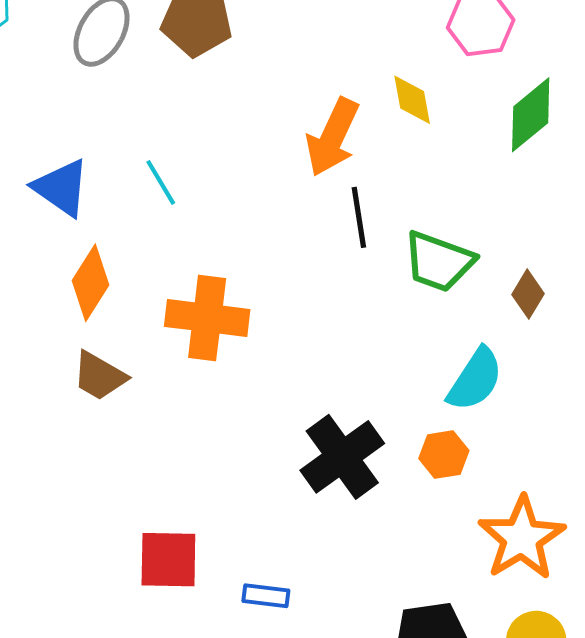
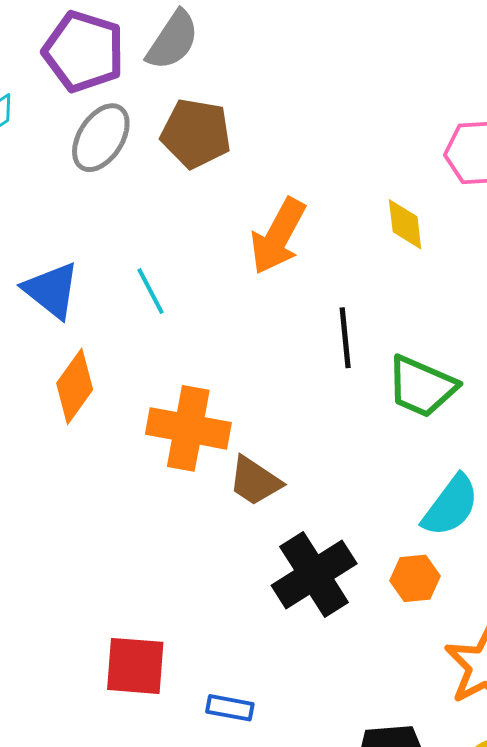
orange arrow: (333, 137) -> (278, 236), moved
brown trapezoid: (99, 376) -> (255, 481), moved

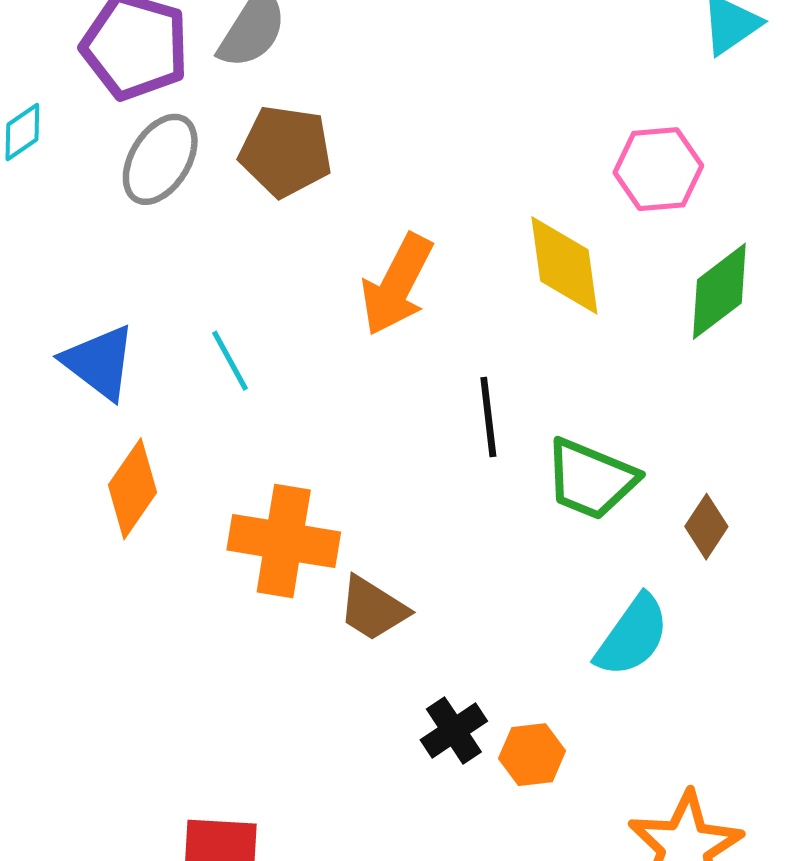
yellow diamond: (405, 224) -> (564, 265), size x1.5
black cross: (314, 575) -> (454, 731), size x0.6
orange hexagon: (415, 578) -> (532, 755), moved

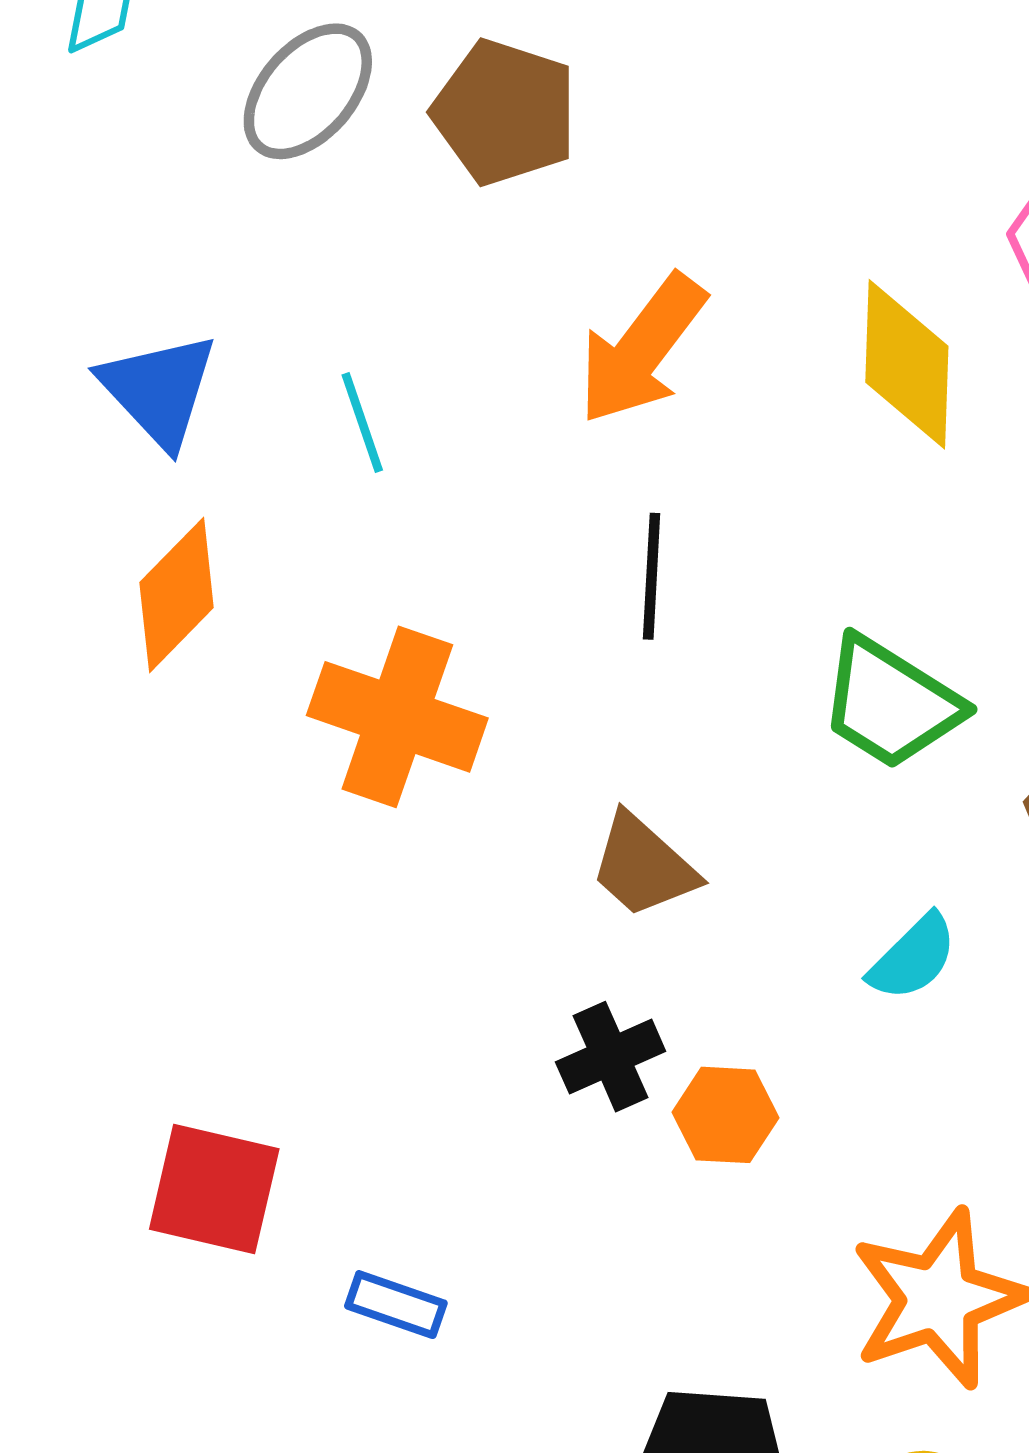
black line: (488, 417) -> (652, 576), moved
brown trapezoid: (373, 609) -> (643, 866), moved
cyan semicircle: (632, 636) -> (913, 957), size x0.7

